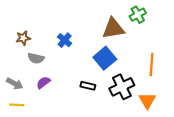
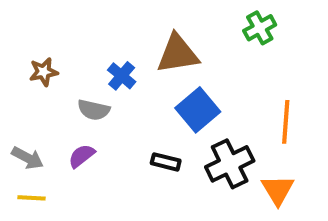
brown triangle: (113, 28) -> (178, 54), moved
gray semicircle: (36, 58) -> (94, 110), moved

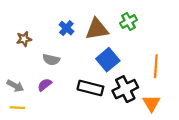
green cross: (260, 28) -> (129, 22), moved
blue cross: (122, 76) -> (66, 28), moved
black rectangle: (166, 162) -> (90, 88), size x1.6

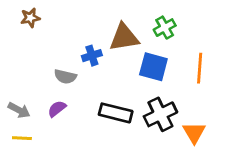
blue cross: (66, 28) -> (92, 56), moved, turned 32
brown star: (24, 39) -> (30, 18), moved
blue square: (108, 60) -> (153, 67), moved, turned -35
orange line: (156, 66) -> (200, 68), moved

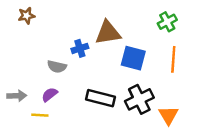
green cross: (165, 28) -> (167, 22), moved
gray arrow: (19, 110) -> (17, 96), turned -30
yellow line: (22, 138) -> (40, 115), moved

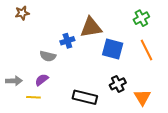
orange line: (173, 59) -> (147, 50), turned -30
black rectangle: (101, 98) -> (85, 97), moved
black cross: (139, 99) -> (118, 84), size x0.7

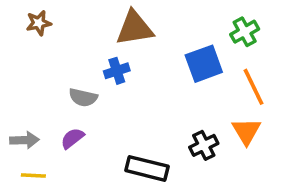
brown triangle: (91, 27) -> (135, 28), moved
blue square: (113, 49) -> (204, 64), moved, turned -35
yellow line: (33, 97) -> (33, 176), moved
orange triangle: (142, 97) -> (246, 131), moved

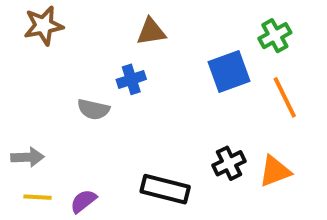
brown star: (39, 23) -> (43, 26), size x1.4
brown triangle: (135, 28) -> (151, 32), size x0.7
orange triangle: (246, 131) -> (275, 171), moved, turned 40
purple semicircle: (72, 138) -> (83, 201), moved

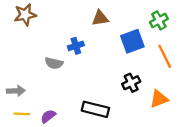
brown triangle: (151, 32) -> (100, 18), moved
black cross: (229, 163) -> (131, 83), moved

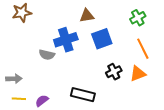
blue square: (132, 41) -> (102, 39), moved
blue cross: (76, 46) -> (66, 40), size x1.6
orange triangle: (159, 99) -> (138, 74), moved

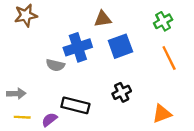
black cross: (114, 72) -> (122, 92), moved
orange triangle: (138, 74) -> (162, 114), moved
black rectangle: (83, 95) -> (75, 105), moved

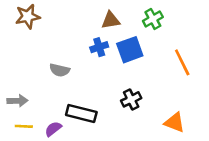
green cross: (163, 21) -> (153, 19), moved
blue cross: (78, 47) -> (99, 47), moved, size x0.6
orange triangle: (162, 114) -> (175, 122), turned 42

